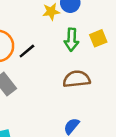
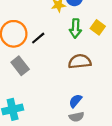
yellow square: (98, 38) -> (98, 27), turned -32

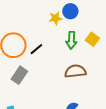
gray rectangle: (20, 66) -> (19, 75), turned 72

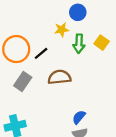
yellow star: (55, 18) -> (62, 30), moved
brown semicircle: (75, 71) -> (59, 77), moved

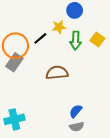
black line: (41, 53) -> (40, 38), moved
gray rectangle: (23, 81) -> (14, 62), moved

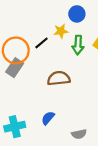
blue semicircle: (76, 111) -> (48, 118), moved

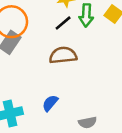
black line: (41, 43) -> (63, 23), moved

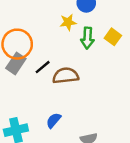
black line: (63, 23) -> (43, 67), moved

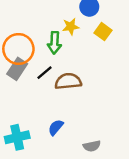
yellow square: (113, 37) -> (103, 32), moved
green arrow: (87, 38) -> (54, 43), moved

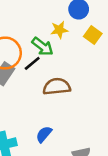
green arrow: (54, 43) -> (43, 47), turned -55
black line: (45, 73) -> (32, 63), moved

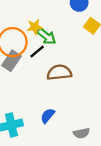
yellow star: (59, 30) -> (35, 27), moved

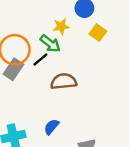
yellow star: (35, 27) -> (61, 26), moved

